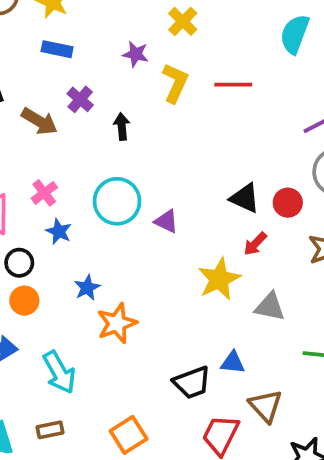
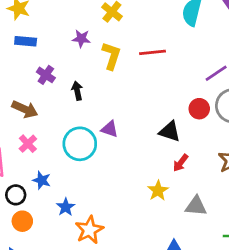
brown arrow: (39, 121) -> (25, 109), moved
red circle: (288, 203) -> (199, 109), moved
purple triangle: (166, 221) -> (110, 129), moved
blue star: (59, 231) -> (42, 180), moved
yellow star: (219, 279) -> (158, 191), size x0.7

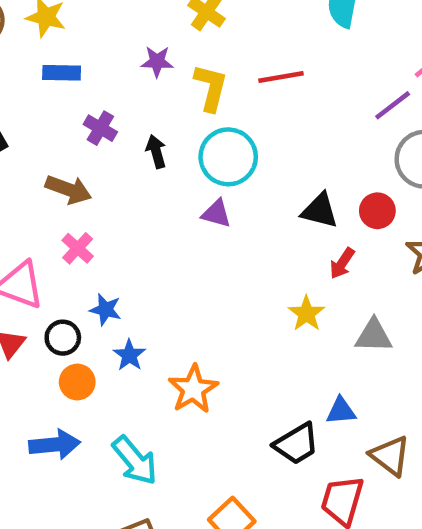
red circle: (199, 109) -> (377, 211), moved
cyan circle: (80, 144) -> (228, 157), moved
blue star: (66, 207) -> (129, 355), moved

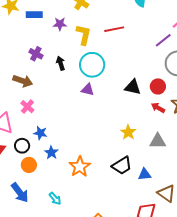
blue rectangle: (62, 73) -> (34, 15), moved
red arrow: (342, 263) -> (158, 108), moved, turned 88
black trapezoid: (296, 444) -> (122, 166), moved
blue arrow: (55, 445) -> (20, 193), turned 60
cyan arrow: (135, 460) -> (55, 199), size x0.6

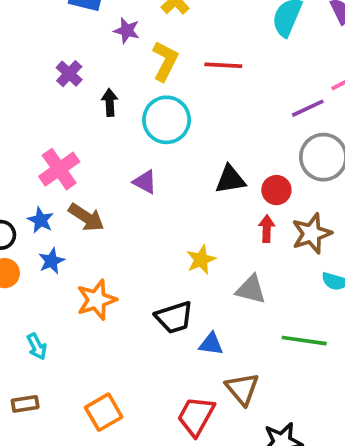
brown arrow: (23, 81) -> (86, 217), moved
black triangle: (133, 87) -> (230, 180), turned -36
purple triangle: (88, 90) -> (145, 182), moved
pink cross: (27, 107) -> (59, 169), moved, size x1.5
red arrow: (158, 108) -> (267, 229), turned 48

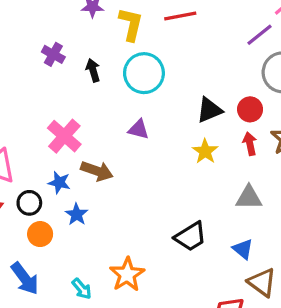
yellow star: (201, 260) -> (205, 151), moved
orange star: (97, 300) -> (127, 274), moved
blue triangle: (211, 344) -> (243, 249), moved, turned 45

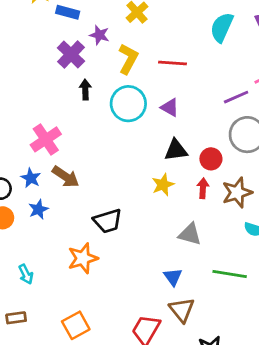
purple cross: (53, 54) -> (71, 54), moved, size x1.4
purple triangle: (139, 129) -> (170, 107), moved
black trapezoid: (191, 237) -> (108, 221), moved
orange star: (127, 274) -> (83, 258), moved

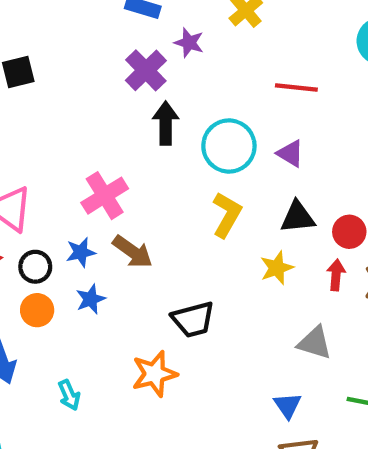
yellow L-shape: (128, 59) -> (227, 215), moved
black arrow: (85, 90) -> (166, 123), size x1.4
blue star: (31, 178) -> (81, 252), turned 30

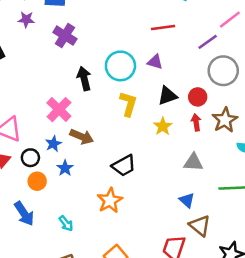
purple star: (189, 43) -> (26, 19), moved
red line: (296, 88) -> (163, 28), moved
black arrow: (166, 123) -> (84, 79), moved

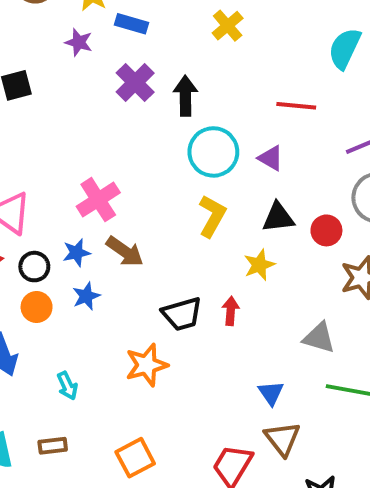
black arrow: (84, 79) -> (185, 96), moved
red arrow: (196, 122) -> (231, 311), moved
gray triangle: (193, 162) -> (319, 338), moved

